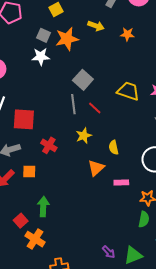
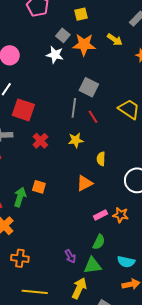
gray square: (83, 80) -> (89, 87), turned -30
orange triangle: (96, 168) -> (85, 183), moved
orange square: (29, 171) -> (39, 187), moved
pink rectangle: (121, 183) -> (100, 215), moved, turned -40
green semicircle: (144, 219) -> (99, 242), moved

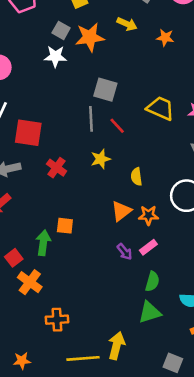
orange star: (121, 215) -> (148, 215), moved
purple arrow: (70, 256) -> (124, 252), moved
yellow arrow: (79, 288) -> (117, 346), moved

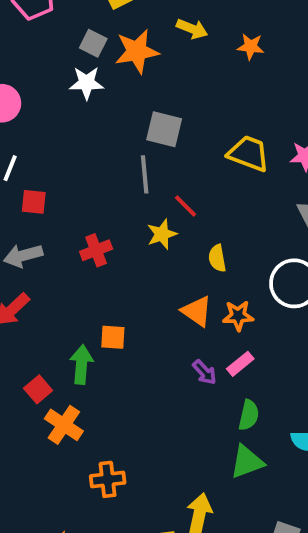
red line: (117, 126) -> (185, 206), moved
red square: (28, 133) -> (34, 202), moved, size x0.6
red cross: (57, 168) -> (96, 250), turned 36
orange triangle: (121, 211) -> (197, 311), turned -45

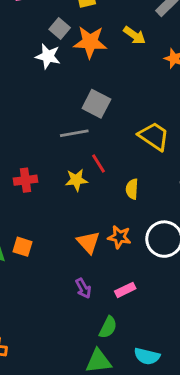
gray line: (145, 174) -> (74, 133), turned 72
yellow semicircle: (217, 258) -> (132, 189), moved
orange star: (238, 316) -> (119, 237), moved
pink rectangle: (240, 364) -> (125, 290), moved

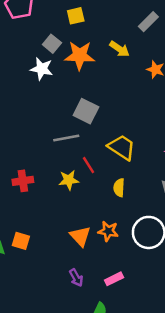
yellow trapezoid: (154, 136) -> (122, 147), moved

